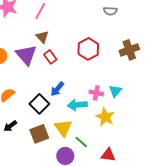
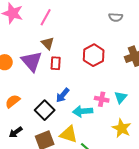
red rectangle: (50, 57) -> (56, 63), turned 40
yellow star: (105, 117) -> (122, 128), moved
yellow triangle: (63, 128) -> (69, 134), turned -36

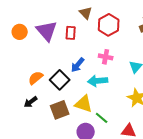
brown triangle: (48, 43) -> (86, 13), moved
pink cross: (102, 99) -> (106, 57), moved
orange semicircle: (13, 101) -> (36, 78), moved

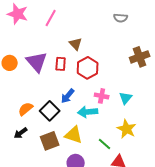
red hexagon: (109, 25) -> (88, 68), moved
pink cross: (106, 57) -> (102, 96), moved
green line: (102, 118) -> (105, 144), moved

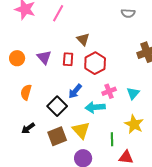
purple triangle: (37, 62) -> (44, 57), size x0.7
pink cross: (102, 96) -> (109, 91), turned -32
orange semicircle: (26, 109) -> (26, 92), moved, turned -35
yellow triangle: (74, 135) -> (81, 130), turned 30
green line: (105, 144) -> (112, 139), turned 48

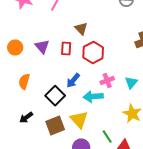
green line: (112, 139) -> (107, 136), moved, turned -32

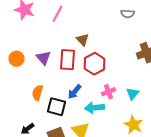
red rectangle: (66, 48) -> (68, 60), size x1.5
orange semicircle: (24, 82) -> (38, 93), moved
black square: (55, 96) -> (56, 107), turned -30

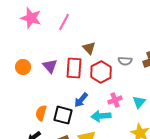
gray semicircle: (128, 14) -> (125, 61), moved
orange semicircle: (38, 93) -> (41, 113), moved

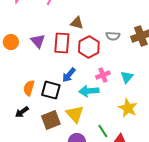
brown triangle: (89, 48) -> (77, 23), turned -32

